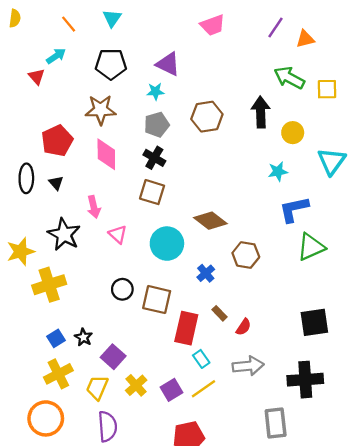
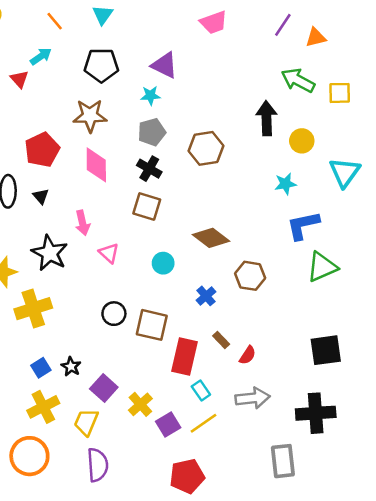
brown hexagon: (207, 117) -> (206, 148), moved
cyan circle: (167, 244) -> (163, 263), size x0.6
yellow cross: (136, 385) -> (140, 404), moved

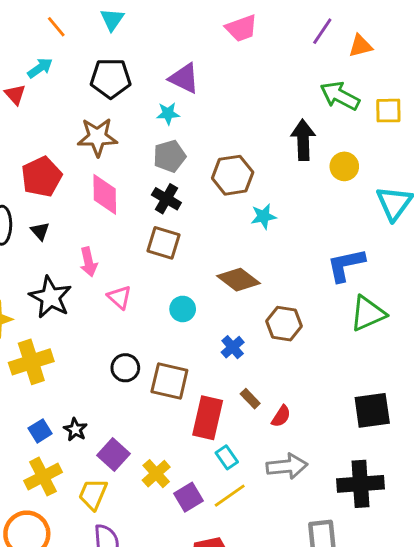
cyan star: (285, 184) -> (263, 216), moved

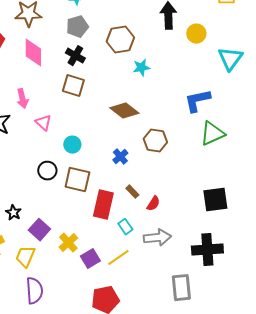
cyan circle: (183, 309) -> (72, 145), moved
cyan rectangle: (227, 457) -> (125, 227), moved

